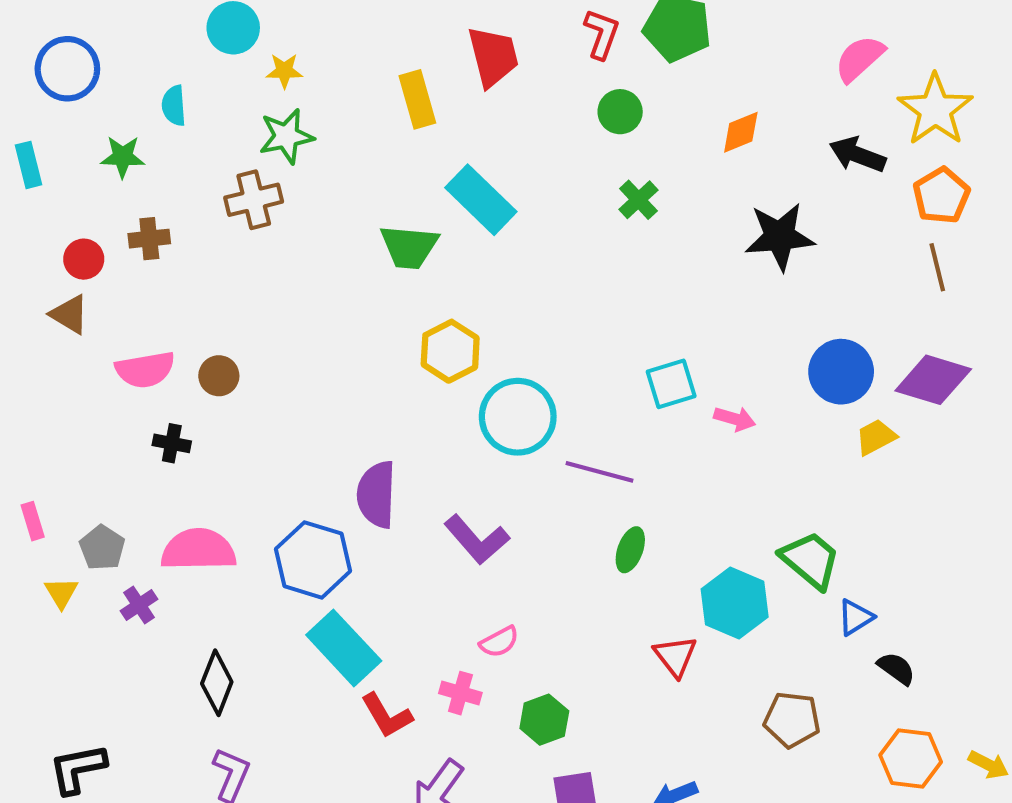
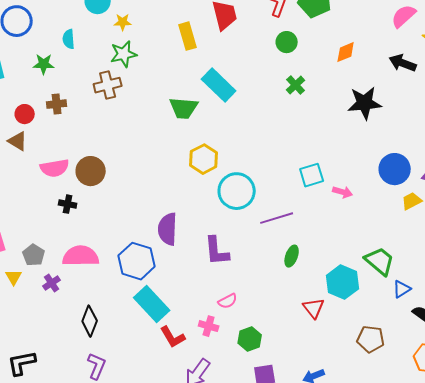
brown circle: (219, 376) -> (91, 171), size x1.5
purple line: (600, 472) -> (277, 218), turned -32
purple L-shape: (477, 539) -> (217, 251), turned 36

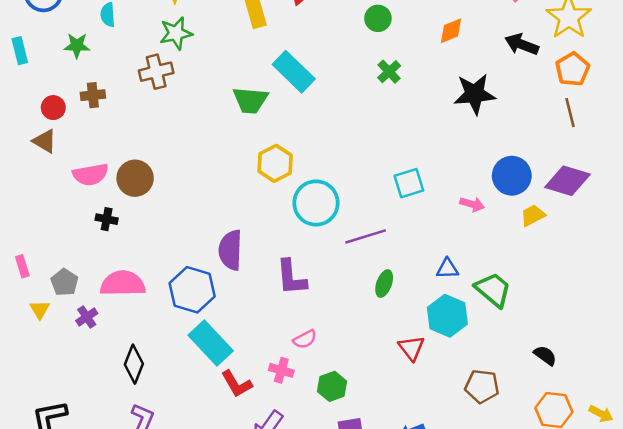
pink arrow: (343, 192) -> (472, 204), moved
blue triangle: (402, 289) -> (447, 269), moved, turned 30

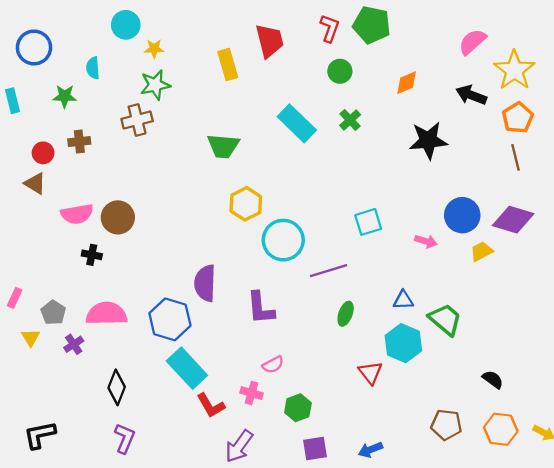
cyan rectangle: (294, 72) -> (297, 123), moved
pink rectangle: (22, 266) -> (15, 298), turned 42
brown pentagon: (482, 386) -> (446, 425), moved

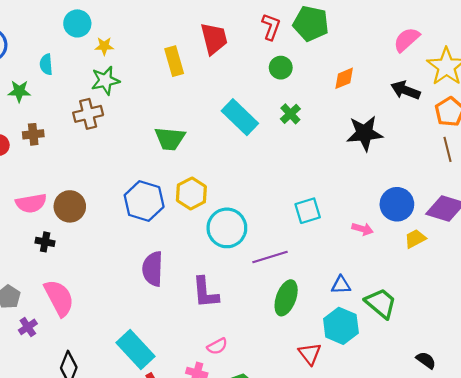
pink semicircle: (106, 314) -> (59, 298), turned 63
green ellipse: (346, 314) -> (286, 298), size x1.5
blue hexagon: (170, 319) -> (144, 201), moved

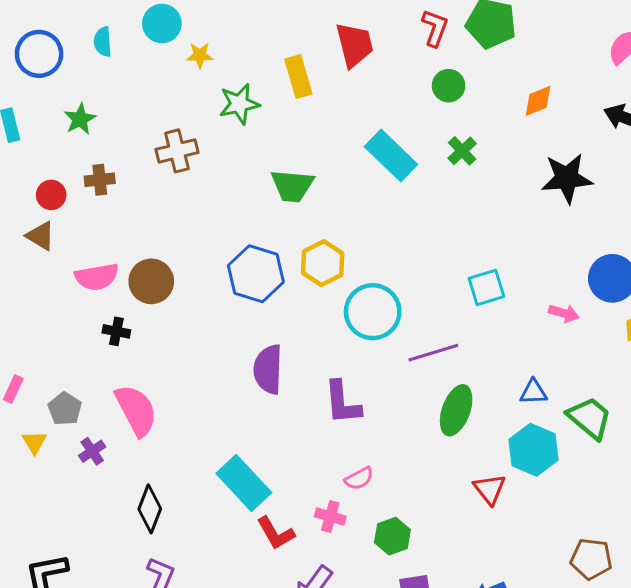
cyan semicircle: (46, 64) -> (103, 42), moved
green star: (105, 81) -> (239, 104), moved
green star: (19, 91) -> (80, 119), turned -30

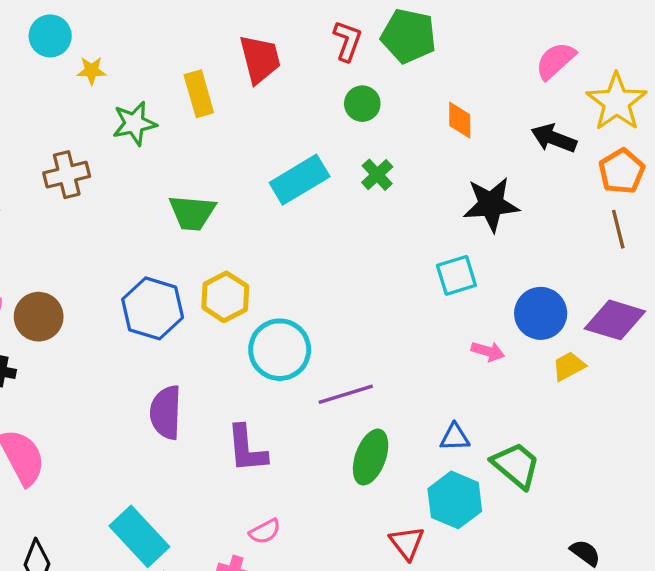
orange diamond: (538, 101) -> (460, 120), turned -68
cyan rectangle: (391, 155) -> (300, 180), turned -75
cyan square: (486, 287) -> (456, 275), moved

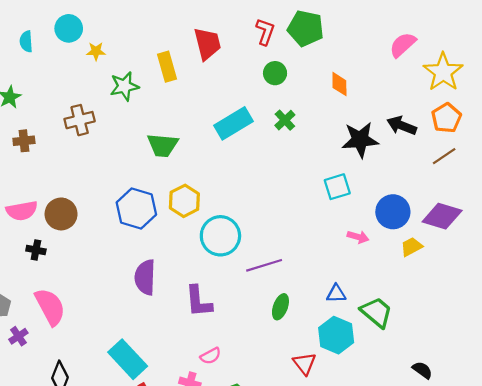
black arrow: (554, 138) -> (402, 126), moved
brown line: (618, 229) -> (444, 156), turned 70
green ellipse: (371, 457) -> (280, 307), size x0.7

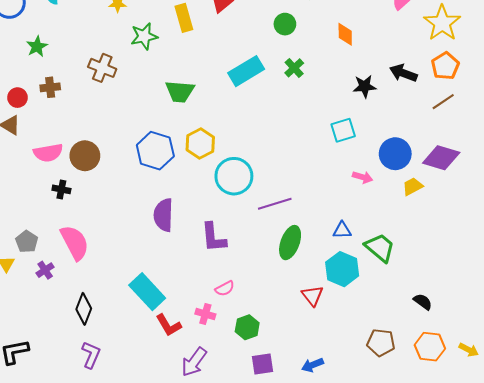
brown cross: (80, 120) -> (102, 68), turned 36
black star: (360, 140) -> (365, 86), size x0.7
green ellipse: (280, 307) -> (290, 243), size x1.4

